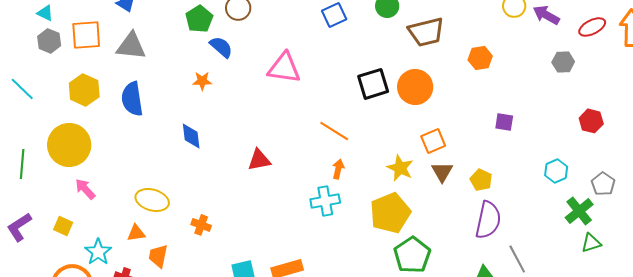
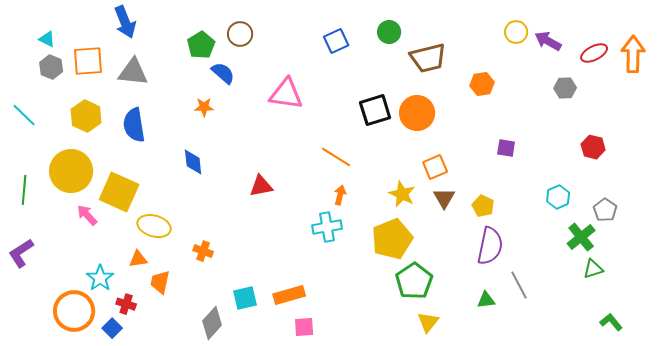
yellow square: (63, 226) -> (119, 192), moved, size x2.0

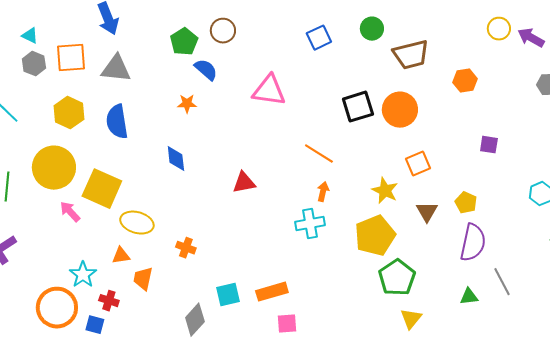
brown triangle: (444, 198) -> (427, 212), moved
blue square: (112, 328) -> (95, 325), turned -30

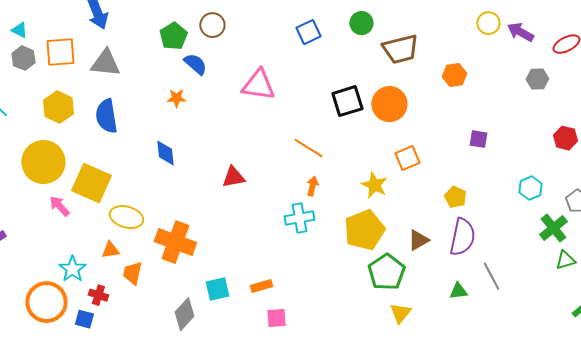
brown triangle: (427, 212) -> (418, 240), moved, turned 30
orange cross: (186, 248) -> (175, 242), size x2.0
orange rectangle: (272, 292) -> (261, 286), size x0.7

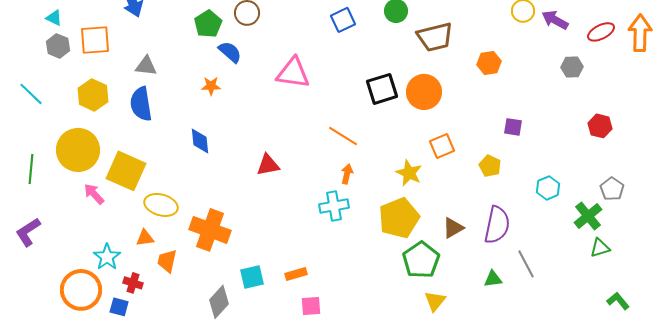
gray triangle: (105, 63) -> (146, 66), moved, size x0.7
cyan hexagon: (530, 188) -> (548, 188), moved
yellow pentagon: (455, 197) -> (490, 166), moved

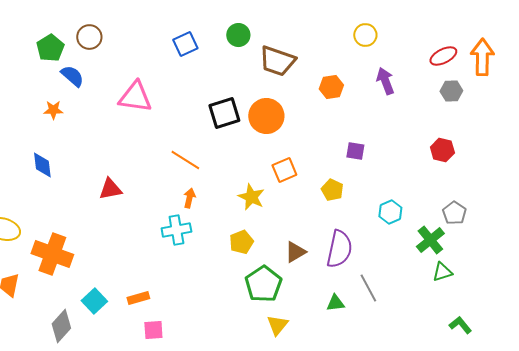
purple arrow: (555, 20) -> (385, 81), moved, turned 40
brown trapezoid: (435, 37) -> (277, 61), turned 33
gray hexagon: (572, 67) -> (451, 91), moved
yellow pentagon: (399, 218) -> (241, 242), size x0.6
cyan square: (252, 277) -> (94, 301), turned -30

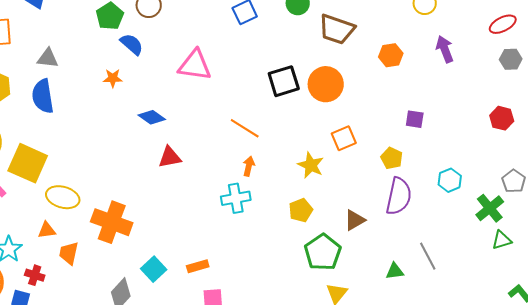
blue diamond: (42, 165) -> (152, 117), moved, turned -48
purple semicircle: (339, 249) -> (399, 196), moved

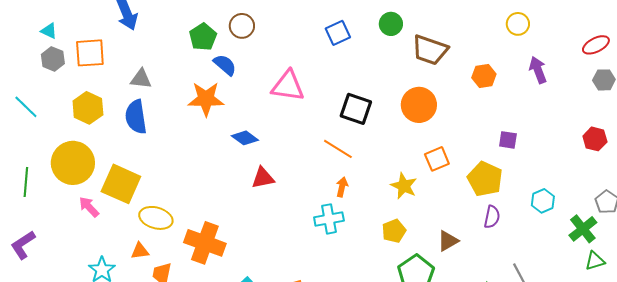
orange star: (113, 78) -> (206, 99), size x1.8
black square: (284, 81) -> (356, 109), moved, turned 36
yellow pentagon: (392, 158) -> (485, 179), size x1.6
purple semicircle: (399, 196) -> (492, 217), size x0.6

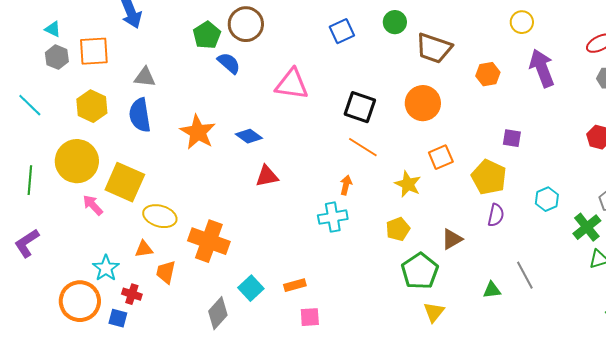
brown circle: (242, 26) -> (246, 24), size x1.4
purple arrow: (538, 70) -> (542, 68), size x1.4
orange star: (206, 99) -> (198, 132), moved, turned 30
orange line: (338, 149) -> (363, 147), moved

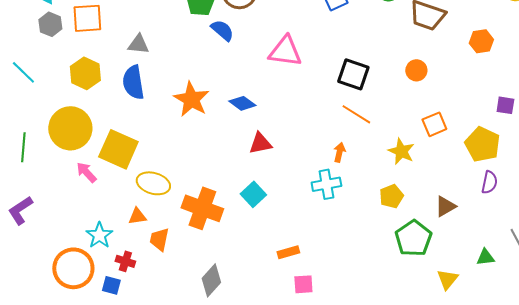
orange circle: (423, 103) -> (416, 70), size x0.6
cyan square: (251, 288) -> (253, 194), moved
yellow triangle: (434, 312) -> (447, 279), moved

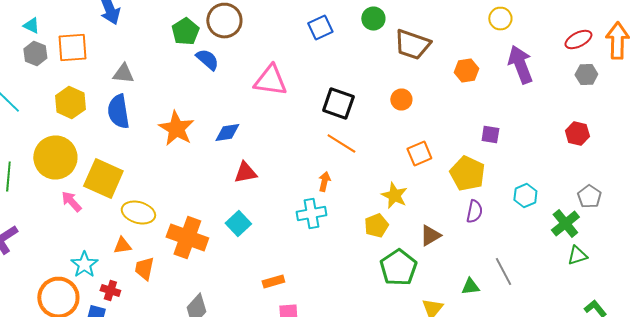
blue diamond: (242, 103) -> (227, 132), turned -44
yellow star: (401, 151) -> (394, 196), moved

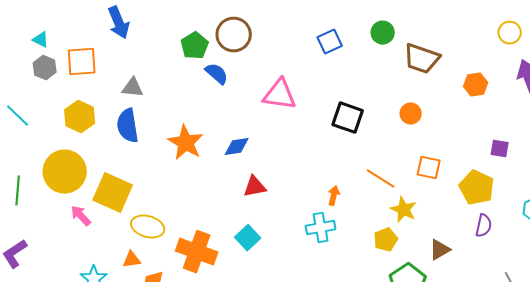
orange line: (341, 144) -> (381, 179), moved
orange square: (419, 154) -> (429, 168), turned 35

